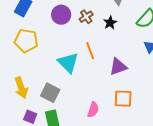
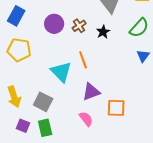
purple triangle: (118, 67) -> (91, 92), moved
pink semicircle: (93, 110) -> (86, 119), turned -56

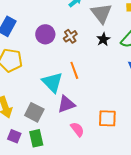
black star: (103, 32) -> (103, 39), moved
purple triangle: (91, 92) -> (66, 104), moved

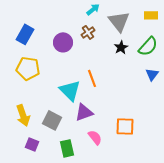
brown cross: (70, 36) -> (88, 32), moved
green rectangle: (36, 138) -> (67, 148), moved

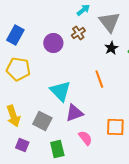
orange line: (92, 78) -> (99, 79), moved

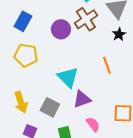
brown cross: (78, 33) -> (86, 19), size x1.6

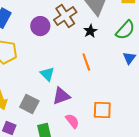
black star: (119, 34) -> (90, 31), moved
cyan triangle: (68, 77) -> (47, 74), size x0.7

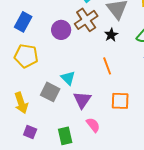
purple triangle: (61, 96) -> (82, 100), turned -36
gray square: (29, 104) -> (50, 92), moved
orange square: (102, 110) -> (120, 101), moved

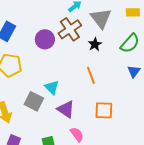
purple triangle: (82, 100) -> (66, 109), turned -30

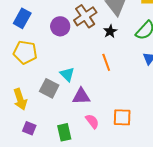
purple triangle: (66, 109) -> (81, 96), turned -36
orange square: (104, 110) -> (122, 117), moved

